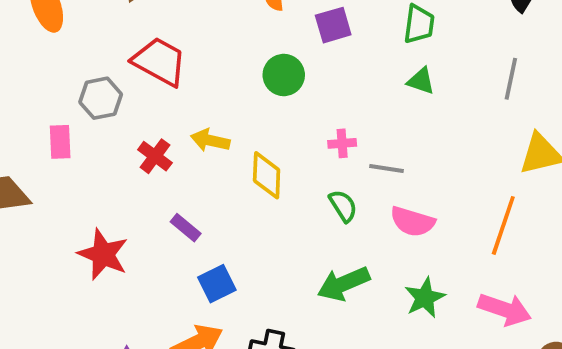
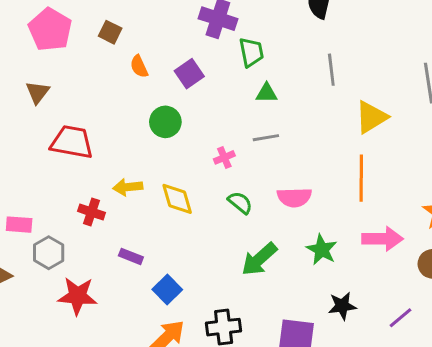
gray hexagon: (101, 98) -> (49, 253), moved
pink rectangle: (60, 142) -> (19, 225), turned -65
gray line: (387, 168) -> (266, 138), moved

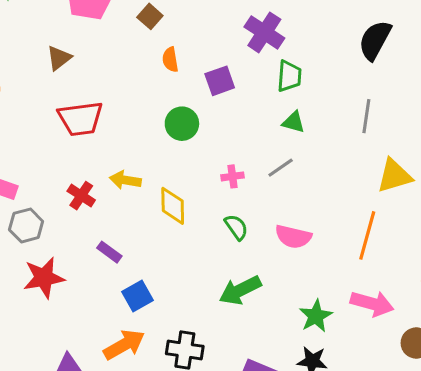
gray line: (266, 138) -> (281, 168), turned -40
red trapezoid: (72, 142) -> (80, 119), turned 147
green star: (322, 250) -> (316, 316), moved
red star: (78, 296) -> (44, 278), turned -30

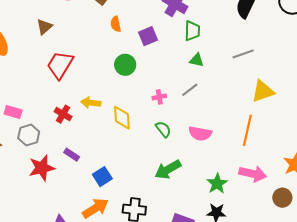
gray line: (366, 116) -> (243, 54), turned 65
red trapezoid: (80, 119) -> (60, 65), turned 132
purple rectangle: (109, 252) -> (72, 155), moved

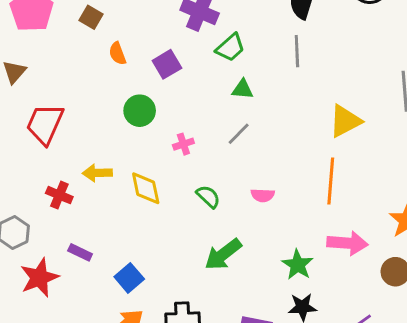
green trapezoid: (192, 31) -> (230, 48), turned 55
gray line: (243, 54) -> (297, 51), moved, turned -65
pink cross: (159, 97) -> (183, 144), moved
pink semicircle: (200, 133) -> (263, 195), size x0.7

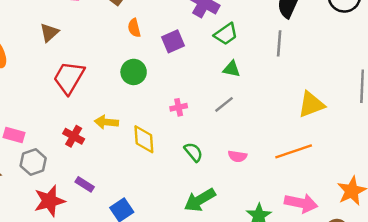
green circle: (140, 111) -> (134, 72), moved
orange line: (331, 181) -> (294, 151), turned 60

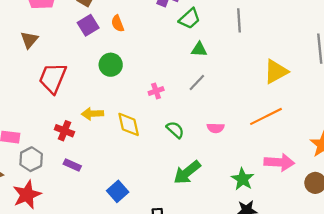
orange semicircle: (134, 28) -> (118, 23), moved
purple square: (173, 41) -> (88, 25), moved
purple rectangle: (85, 184) -> (72, 165), moved
red star: (49, 201) -> (27, 195), moved

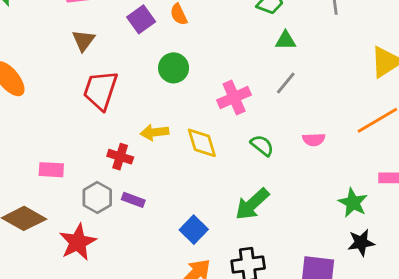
brown triangle: (29, 40) -> (83, 40), moved
pink cross: (156, 91) -> (234, 98), size x1.6
gray hexagon: (31, 159) -> (97, 198), moved
green arrow: (187, 172) -> (252, 204), moved

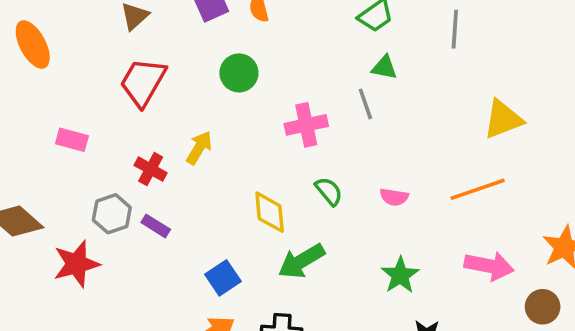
gray line: (286, 83) -> (365, 104), moved, turned -70
yellow arrow: (155, 132) -> (199, 148), turned 116
yellow diamond: (202, 143) -> (270, 212), moved
pink rectangle: (51, 170) -> (72, 140), moved
green star: (353, 203) -> (400, 275), moved

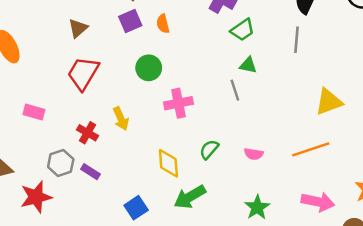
pink cross: (306, 125) -> (179, 103), moved
yellow arrow: (199, 148) -> (121, 119), turned 125
green semicircle: (329, 191) -> (209, 149), turned -100

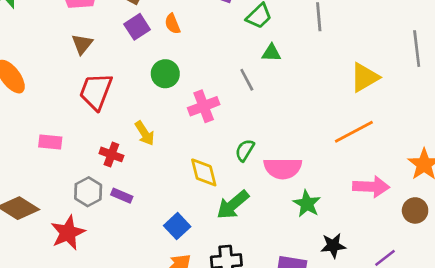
gray line: (235, 90) -> (247, 80), moved
pink semicircle: (254, 154) -> (283, 168), moved, size x1.8

